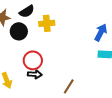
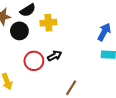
black arrow: (35, 74) -> (55, 56), moved, turned -32

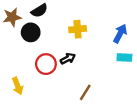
yellow cross: (48, 23) -> (78, 29), moved

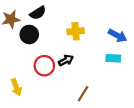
blue arrow: (120, 34) -> (118, 36), turned 90
cyan rectangle: (124, 58) -> (113, 58), moved

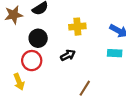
black circle: (29, 34) -> (38, 38), moved
red circle: (44, 66) -> (32, 61), moved

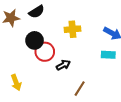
black arrow: (68, 55) -> (63, 65), moved
red circle: (32, 61) -> (45, 52), moved

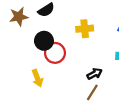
black arrow: (63, 65) -> (95, 74), moved
yellow arrow: (16, 82) -> (37, 78), moved

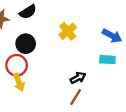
yellow cross: (85, 29) -> (68, 31), turned -35
red circle: (55, 53) -> (17, 65), moved

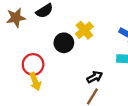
black circle: (26, 44) -> (64, 43), moved

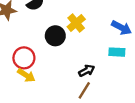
yellow arrow: (35, 82) -> (26, 75), turned -36

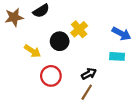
red circle: (24, 58) -> (51, 76), moved
yellow arrow: (26, 75) -> (32, 51), moved

